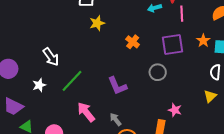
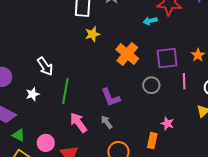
pink line: (182, 14) -> (184, 81), moved
orange cross: (133, 42) -> (127, 54), size x1.6
green line: (72, 81) -> (65, 91), turned -35
gray arrow: (116, 119) -> (107, 122), moved

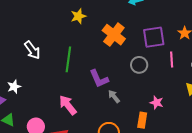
green line: (65, 91) -> (68, 59), moved
white star: (33, 94) -> (14, 87), moved
gray arrow: (107, 122) -> (114, 96), moved

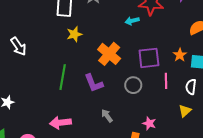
white arrow: (32, 50) -> (18, 46), moved
purple L-shape: (99, 79) -> (94, 83), moved
pink arrow: (68, 105) -> (60, 123), turned -60

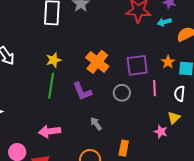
cyan arrow: (132, 21) -> (164, 22), moved
yellow star: (74, 34) -> (54, 60), moved
pink star: (149, 123) -> (161, 132), moved

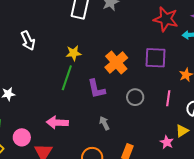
purple square: (137, 65) -> (156, 58), moved

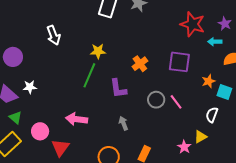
orange cross: (116, 62) -> (140, 64), size x0.7
pink line: (168, 98) -> (176, 102), moved, turned -49

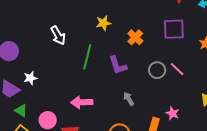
white arrow: (54, 35) -> (58, 35), moved
yellow star: (98, 51) -> (103, 23), moved
pink star: (184, 147) -> (172, 113), moved

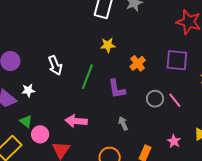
white arrow: (58, 35) -> (55, 65), moved
green triangle: (21, 111) -> (26, 121), moved
pink star: (172, 113) -> (174, 141), moved

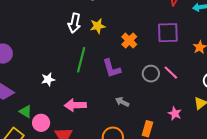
white arrow: (55, 65) -> (74, 23), moved, turned 42
white star: (28, 90) -> (48, 79), moved
gray arrow: (123, 123) -> (122, 102), turned -32

